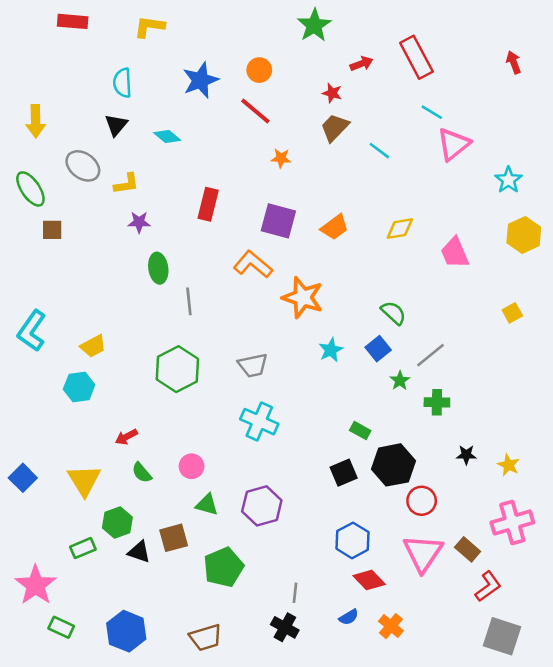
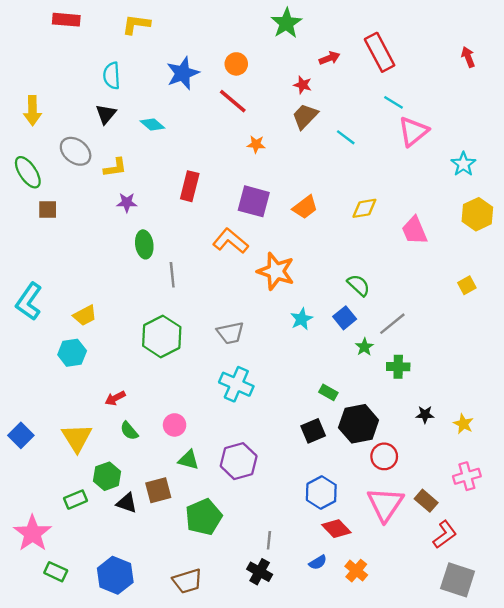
pink cross: (512, 522) -> (467, 476), size x0.7

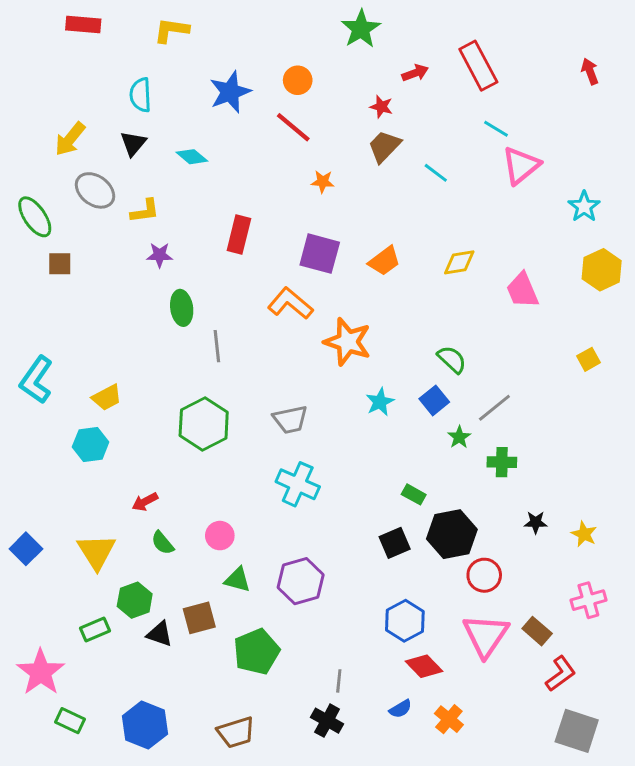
yellow arrow: (32, 111) -> (70, 139), moved, turned 40

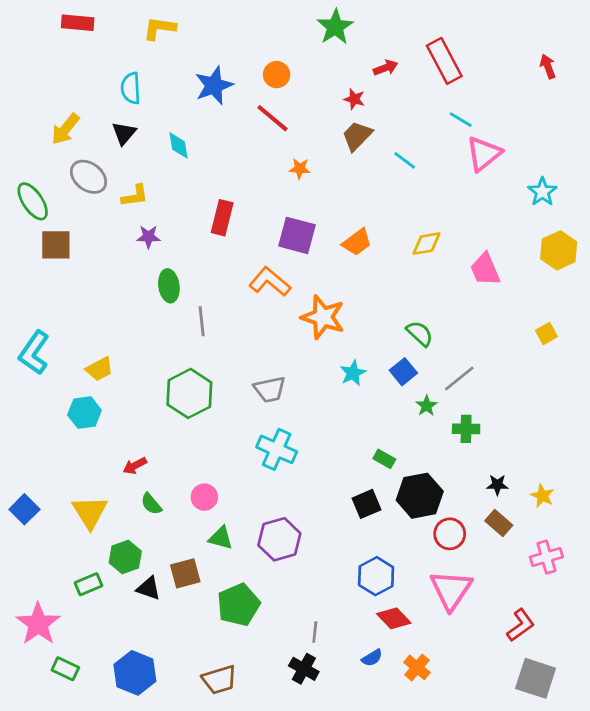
cyan diamond: (192, 157) -> (178, 145), turned 40
brown square: (60, 264) -> (56, 245), size x1.4
brown rectangle: (537, 631) -> (499, 523), moved

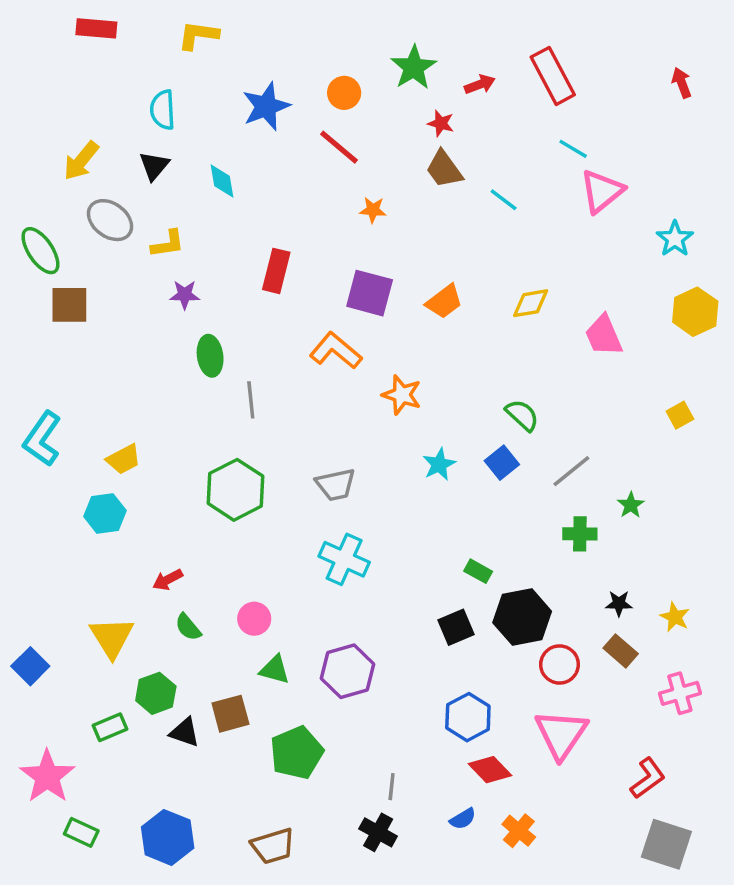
green star: (335, 27) -> (414, 67), moved
brown trapezoid: (357, 136) -> (444, 169), turned -80
orange star: (323, 317) -> (402, 395), size x0.7
green star: (427, 406) -> (631, 505), moved
blue square: (24, 509) -> (30, 666), moved

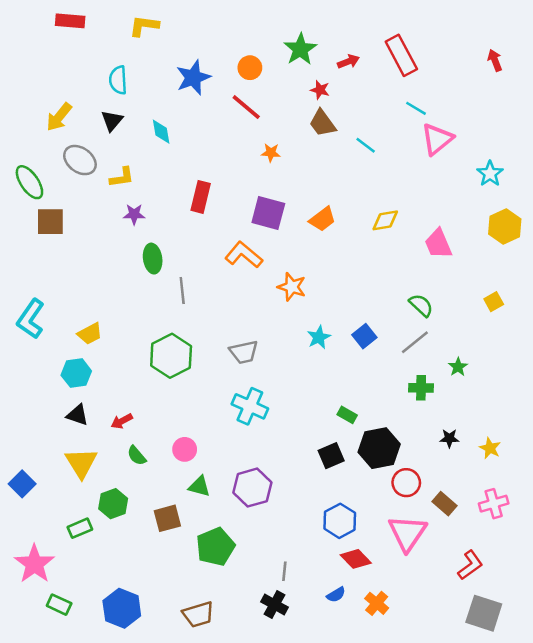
green semicircle: (522, 415) -> (421, 305), moved
brown rectangle: (621, 651) -> (444, 504), moved
black triangle: (185, 732) -> (77, 415), moved

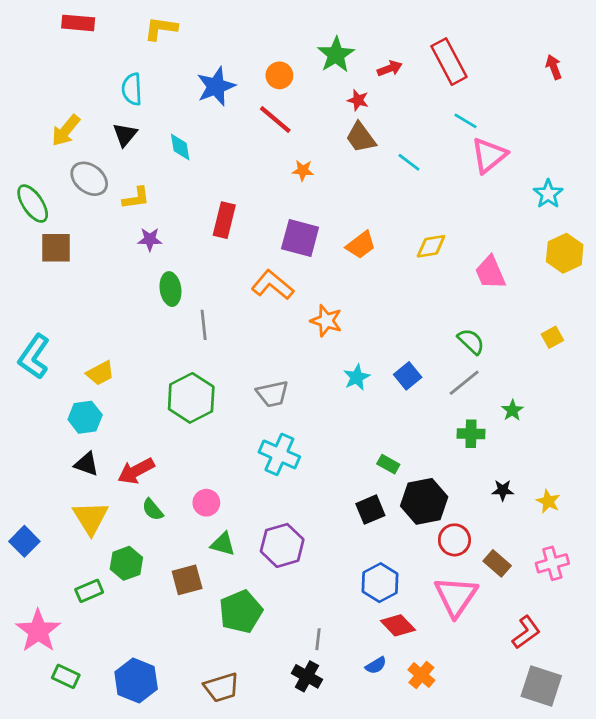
red arrow: (122, 421) -> (136, 471), size x1.5

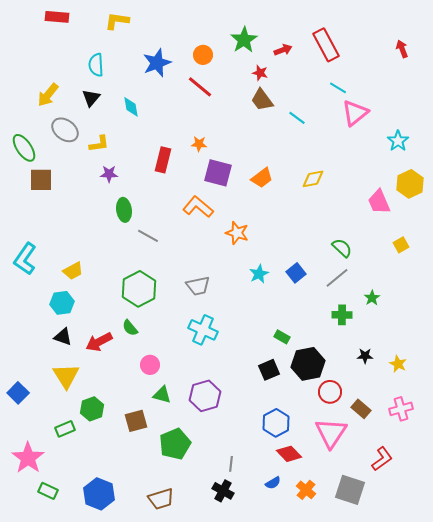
orange star: (303, 170) -> (199, 144), moved
pink trapezoid: (490, 272) -> (379, 202), moved
gray line: (204, 325) -> (148, 236), turned -55
green semicircle: (153, 510) -> (130, 328), moved
gray square: (541, 686) -> (350, 490), moved

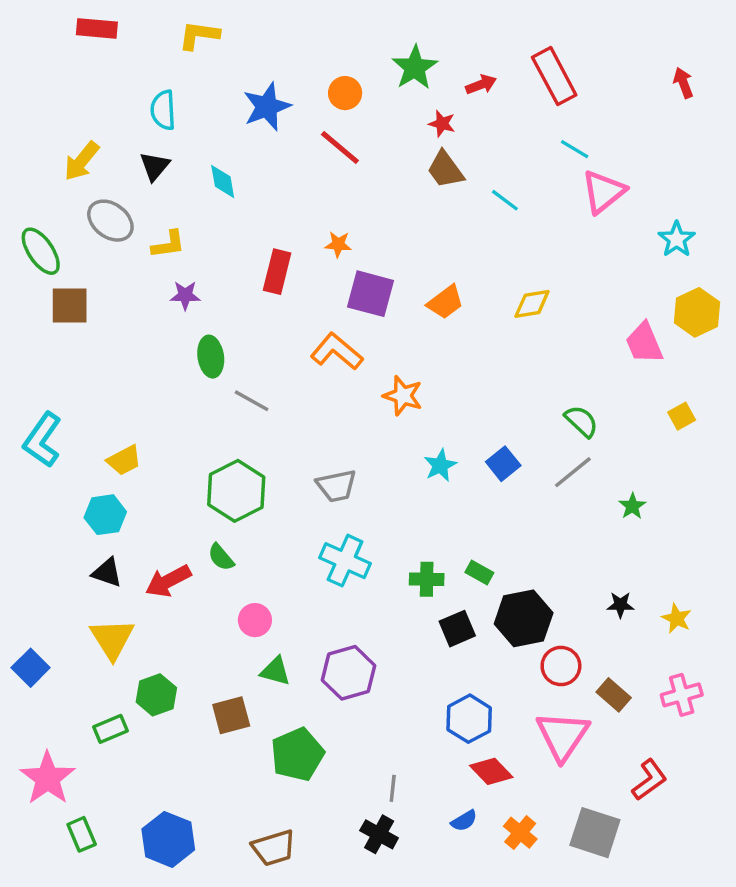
green cross: (342, 315) -> (427, 579), moved
green rectangle: (48, 491) -> (82, 834), turned 42

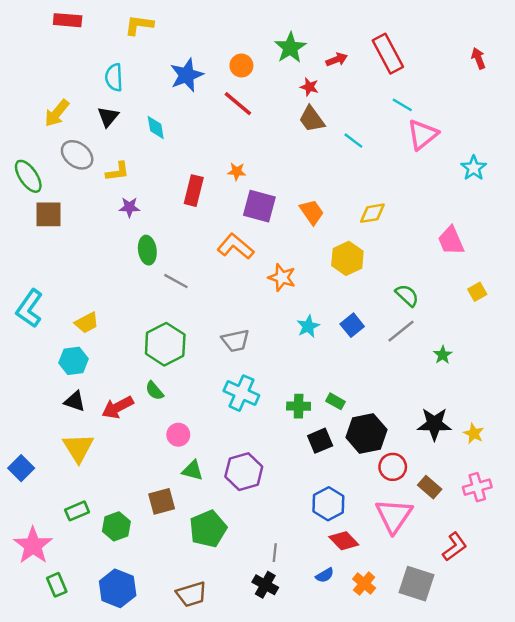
orange trapezoid: (445, 302) -> (312, 212), turned -88
yellow hexagon: (697, 312) -> (347, 258), moved
black star: (620, 605) -> (434, 424), size x1.8
green hexagon: (156, 695) -> (116, 526), moved

